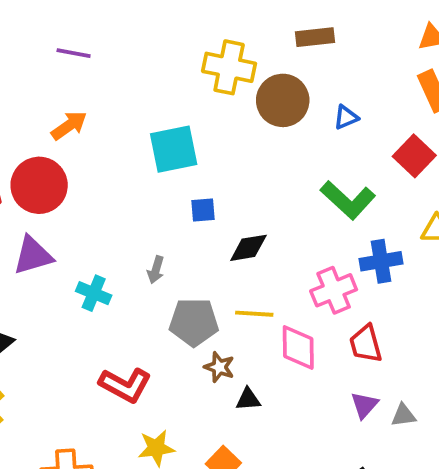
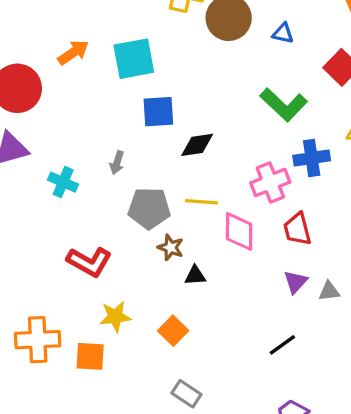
blue triangle: (346, 117) -> (283, 33), turned 35
orange arrow: (69, 125) -> (73, 52), moved
blue square: (203, 210) -> (158, 112), size x1.5

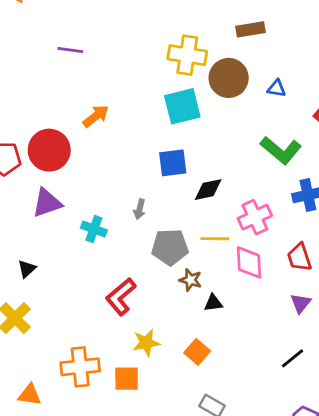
cyan square: (134, 59) -> (182, 106), moved
pink cross: (270, 182) -> (255, 217), moved
red L-shape: (89, 262) -> (121, 297), turned 114

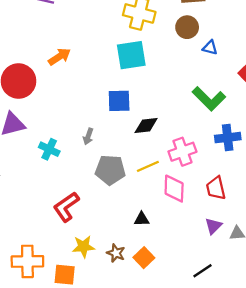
brown circle: (229, 78) -> (187, 27), moved, size x0.7
yellow line: (215, 239) -> (148, 166), turned -30
brown star: (191, 280) -> (116, 253), moved
orange square: (197, 352) -> (144, 258), moved

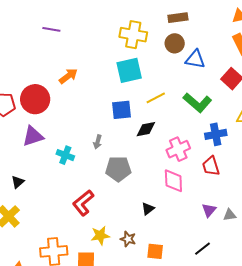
blue triangle: (210, 48) -> (195, 59), size x1.5
yellow line: (148, 166) -> (156, 98), moved
red trapezoid: (216, 188) -> (211, 166), moved
black triangle: (142, 219) -> (148, 209), turned -32
orange square: (144, 258) -> (155, 251), moved, turned -36

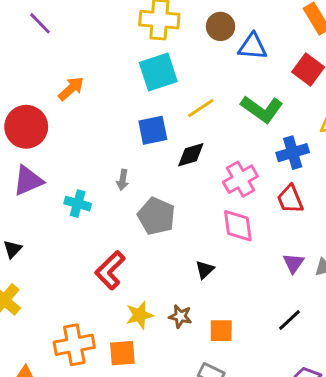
purple line: (51, 29) -> (40, 23), turned 42
gray pentagon: (118, 169) -> (156, 216), turned 30

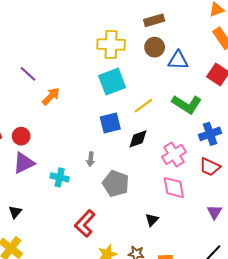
purple line: (40, 23) -> (28, 74), moved
red circle: (26, 127) -> (21, 136), moved, size x0.6
red trapezoid: (290, 199) -> (210, 167), turned -40

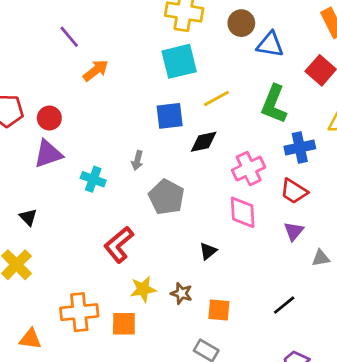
green L-shape: (187, 104) -> (274, 104), turned 72
black triangle: (15, 212) -> (28, 217), turned -32
purple triangle: (214, 212) -> (294, 231), moved

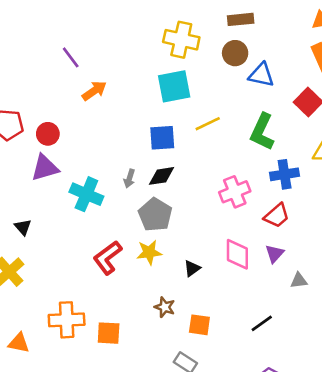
black diamond: (204, 142) -> (161, 176), moved
cyan cross: (93, 179) -> (86, 194), size x1.4
red trapezoid: (294, 191) -> (277, 216), turned -76
pink diamond: (243, 212) -> (237, 254), moved
yellow star: (143, 289) -> (149, 252), moved

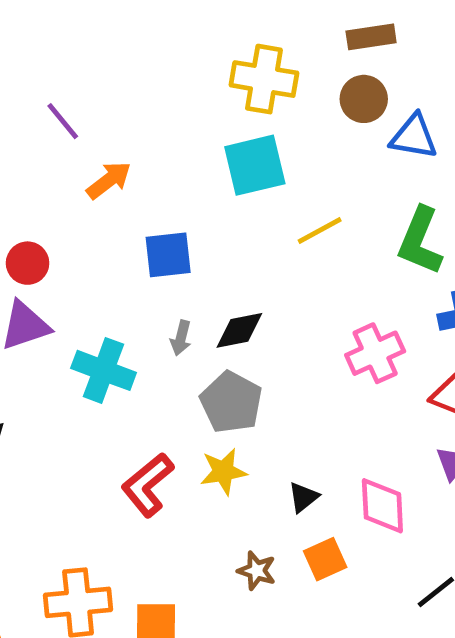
blue square: (162, 138) -> (168, 255), moved
pink diamond: (237, 254) -> (382, 506), moved
orange square: (199, 325) -> (325, 559), moved, turned -30

